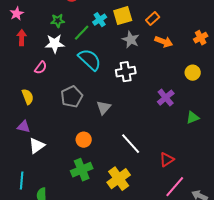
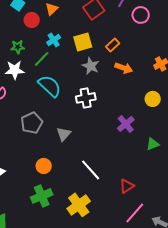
cyan cross: (100, 20) -> (54, 40), moved

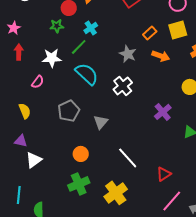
yellow square: (83, 42) -> (178, 30), moved
green star: (18, 47) -> (57, 26), moved
white cross: (86, 98) -> (123, 86), turned -30

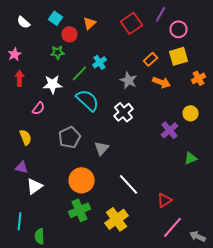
cyan cross: (91, 28) -> (100, 62), moved
purple cross: (163, 112) -> (170, 130), moved
orange circle: (81, 154) -> (82, 180), size x1.6

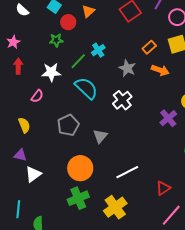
white line: (128, 184) -> (127, 172), turned -75

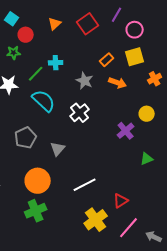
orange triangle: (88, 11) -> (55, 24), moved
cyan cross: (98, 50) -> (56, 63), turned 32
yellow cross: (115, 207) -> (96, 220), moved

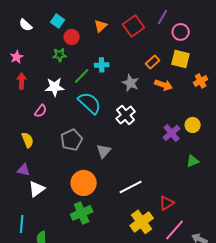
yellow square: (135, 57) -> (181, 59), turned 30
yellow circle: (147, 114) -> (193, 125), moved

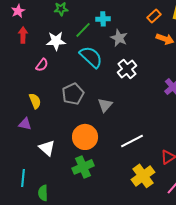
gray star: (131, 83) -> (119, 38), moved
yellow semicircle: (28, 140) -> (35, 101), moved
white triangle: (37, 189) -> (47, 148), moved, turned -42

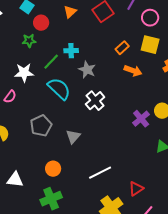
orange circle: (85, 137) -> (53, 169), size x0.6
white triangle: (47, 148) -> (15, 180), turned -36

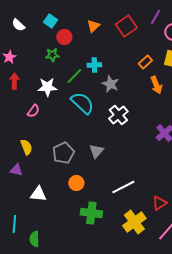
orange arrow: (133, 71) -> (156, 85), turned 48
gray pentagon: (41, 126) -> (63, 153), moved
green cross: (51, 199) -> (91, 213), moved, turned 30

